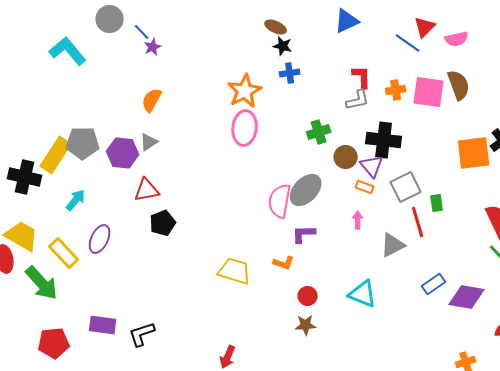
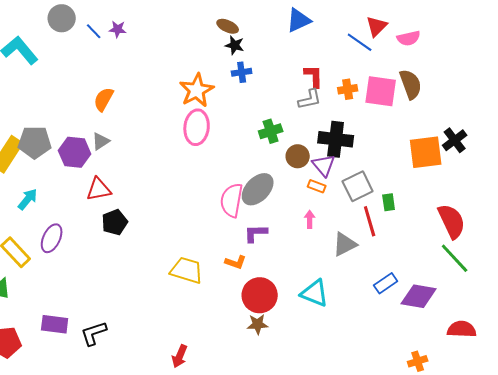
purple star: (153, 47) -> (118, 29), moved, turned 30
red circle: (308, 296) -> (260, 295), size x1.8

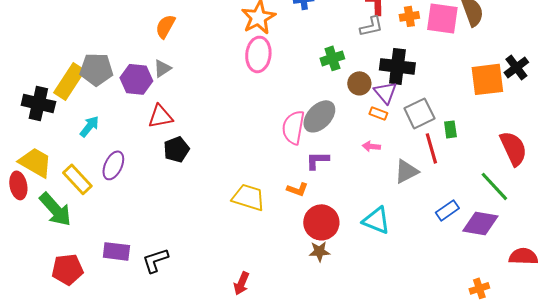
pink arrow: (310, 219) -> (371, 146), turned -84
green line: (455, 258) -> (494, 186), moved

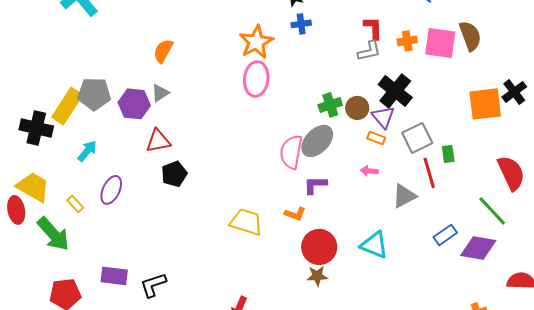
green cross: (332, 58) -> (330, 105), moved
black cross: (397, 66) -> (395, 91), turned 32
yellow rectangle: (77, 179) -> (75, 204), size x0.6

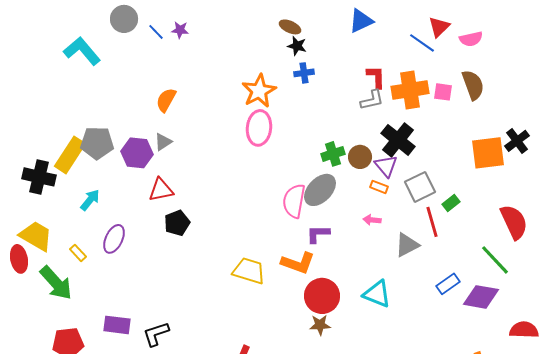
orange cross: (407, 41) -> (410, 90), size x1.8
pink square: (440, 43) -> (443, 92), size x0.6
green rectangle: (448, 154) -> (451, 203), turned 60
orange L-shape: (295, 214) -> (298, 263), size x1.6

